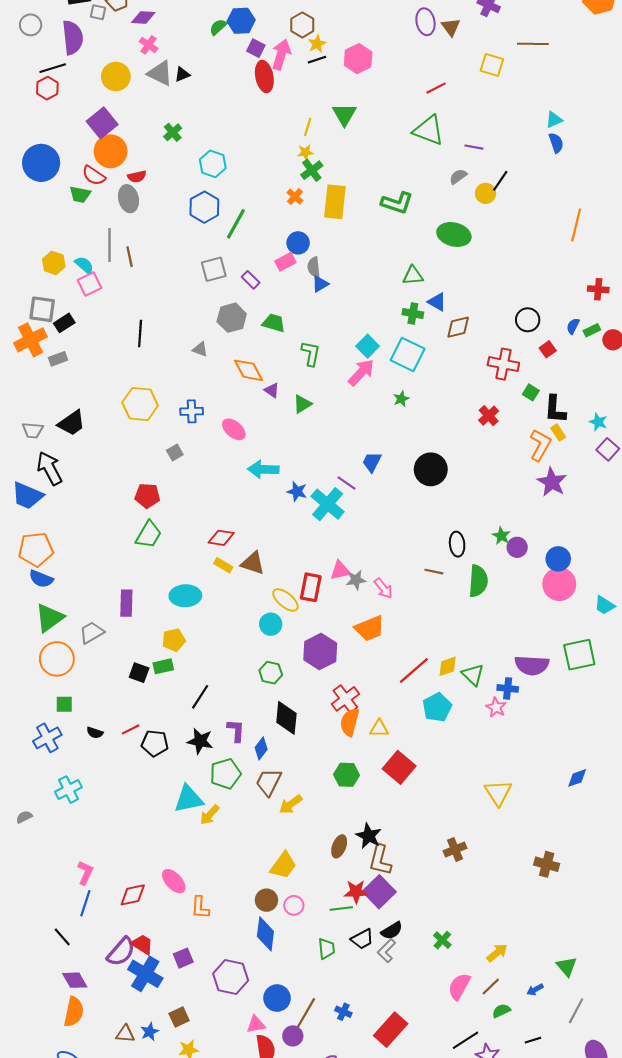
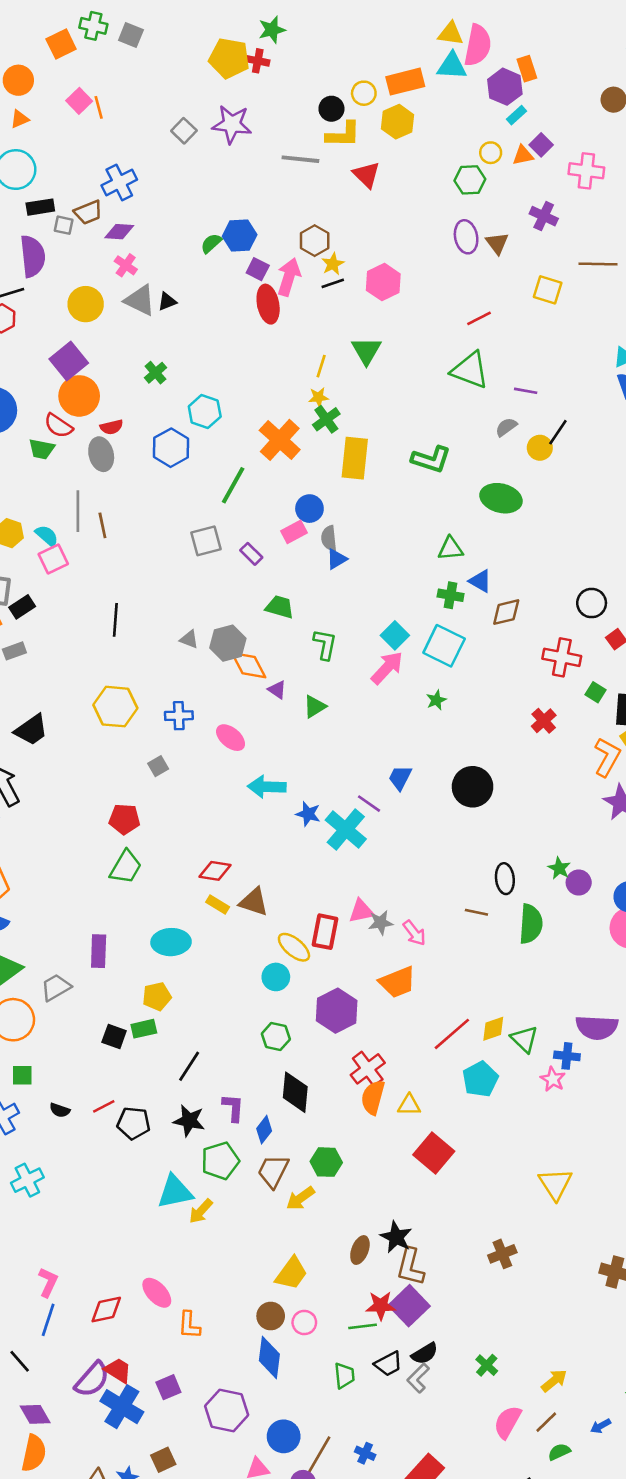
orange cross: (295, 197) -> (280, 440), moved, size x2.0
blue hexagon: (204, 207) -> (171, 448), moved
gray hexagon: (232, 318) -> (228, 643), moved
green hexagon: (347, 775) -> (326, 1162), moved

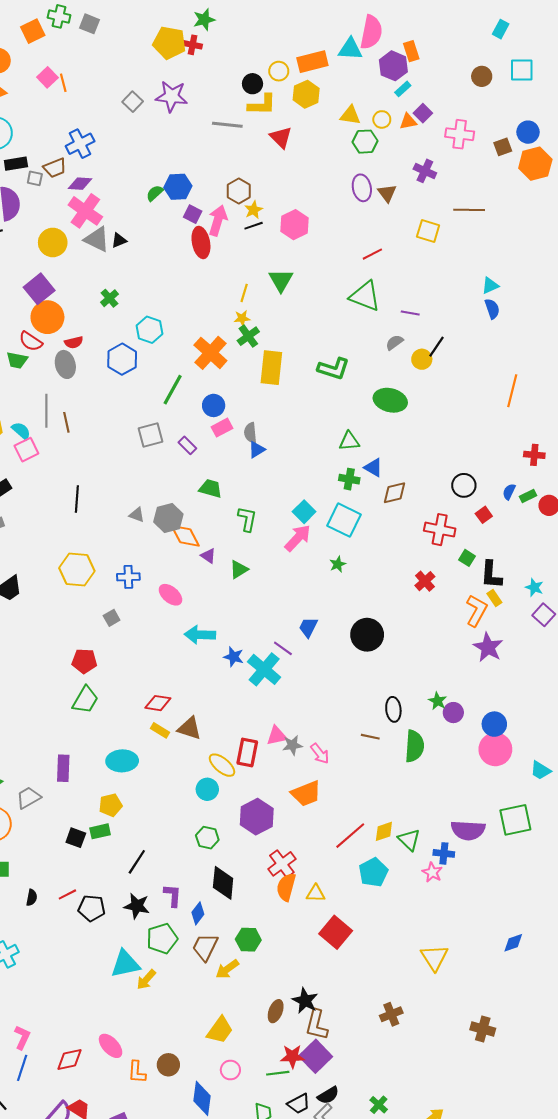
yellow triangle: (451, 34) -> (350, 115), moved
pink cross: (126, 265) -> (85, 211), size x1.8
blue circle: (309, 509) -> (214, 405), moved
black semicircle: (60, 1110) -> (32, 898), turned -98
brown circle: (271, 1316) -> (168, 1065), moved

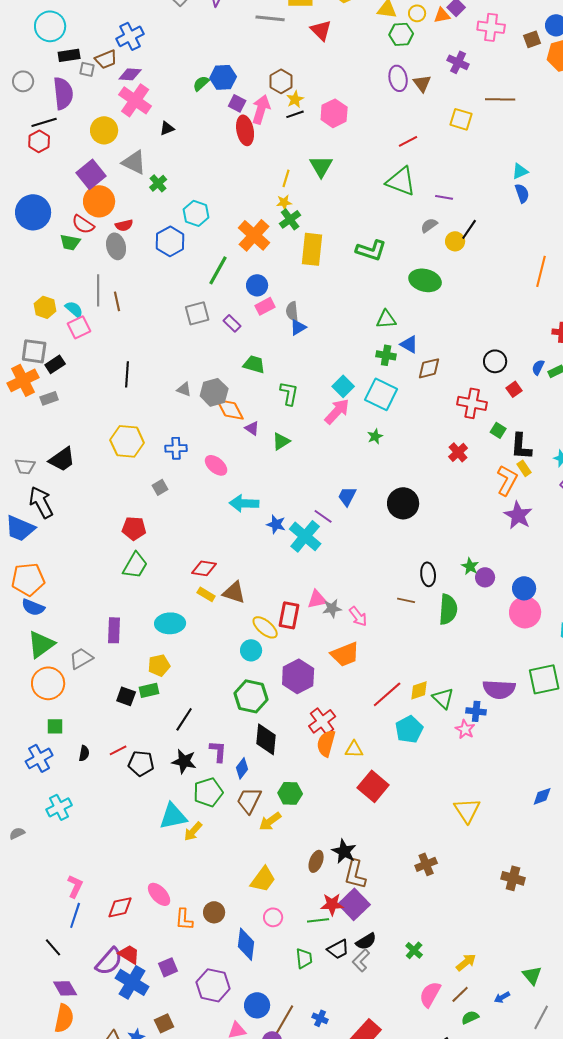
gray triangle: (97, 239) -> (134, 162), moved
green hexagon: (207, 838) -> (251, 696), size x1.5

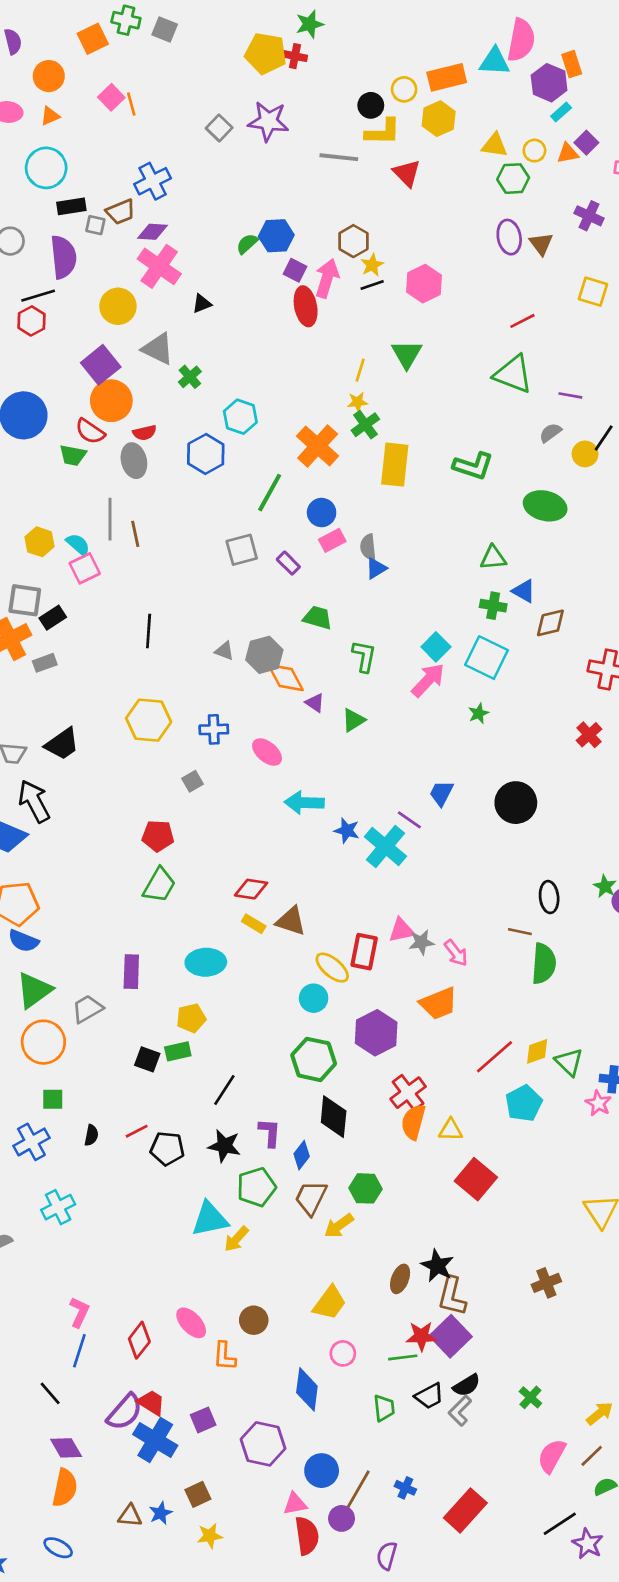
green semicircle: (448, 609) -> (544, 964), moved
red diamond: (120, 907) -> (139, 1340), turned -40
brown circle: (214, 912) -> (254, 1320), moved

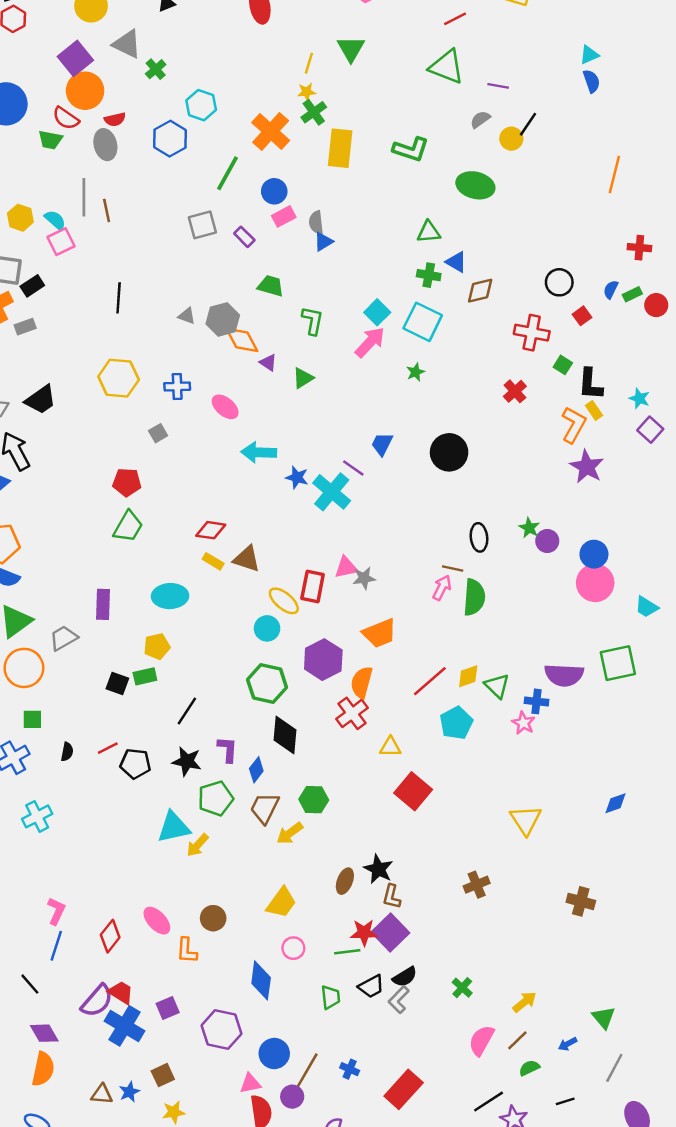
pink arrow: (456, 953) -> (442, 588), moved, turned -115
orange semicircle: (413, 1122) -> (362, 682), moved
brown L-shape: (452, 1296) -> (392, 897), size x0.7

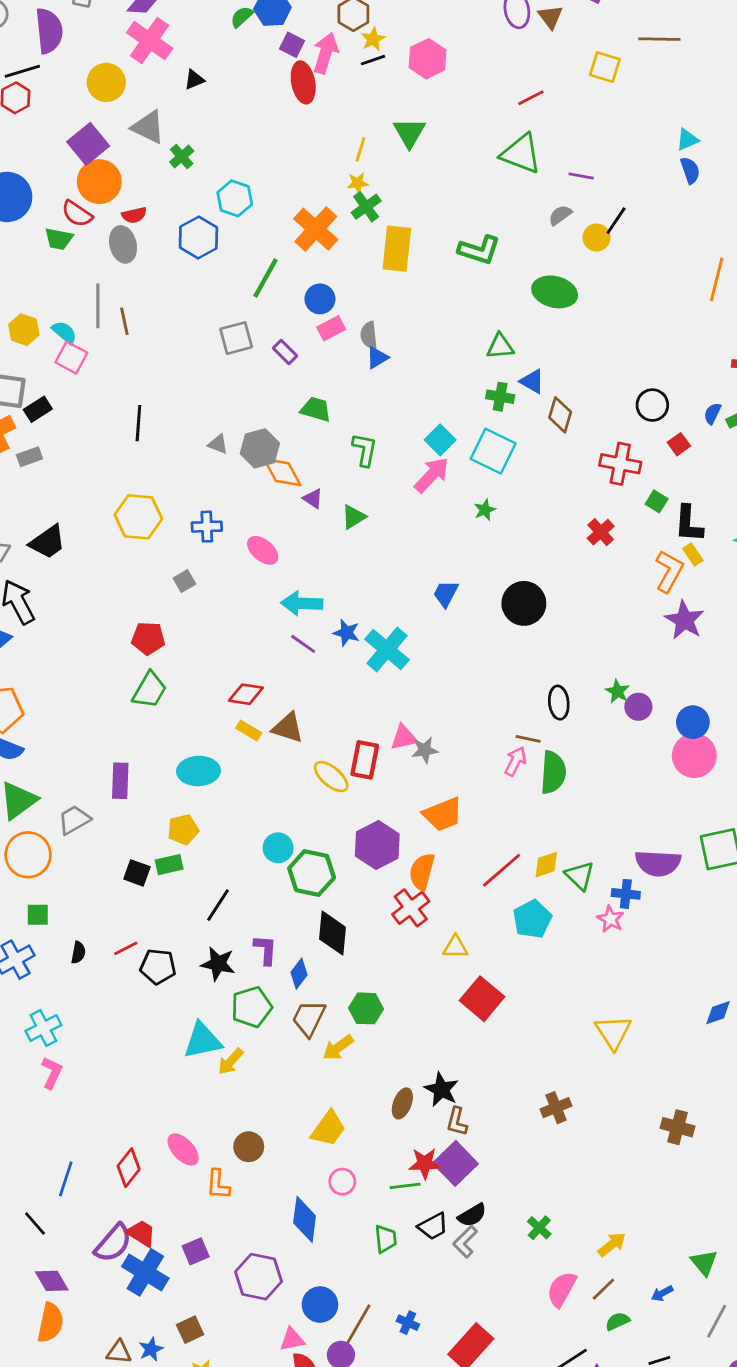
pink square: (61, 242) -> (71, 358), turned -36
brown diamond: (480, 291) -> (560, 415), turned -60
purple line: (353, 468) -> (303, 644), moved
cyan circle: (267, 628) -> (278, 848), moved
pink L-shape: (56, 911) -> (52, 1073), moved

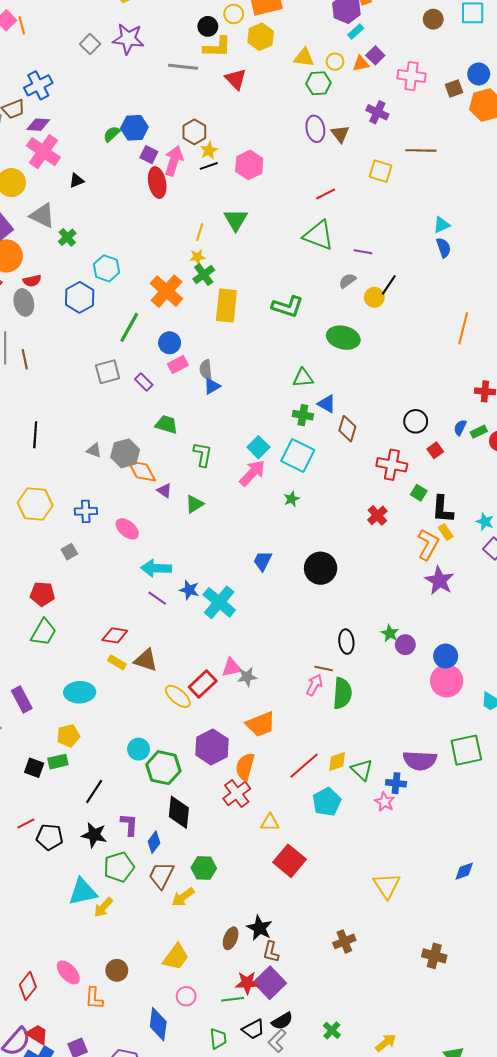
red rectangle: (365, 760) -> (203, 684), turned 36
purple rectangle: (120, 781) -> (22, 699), turned -30

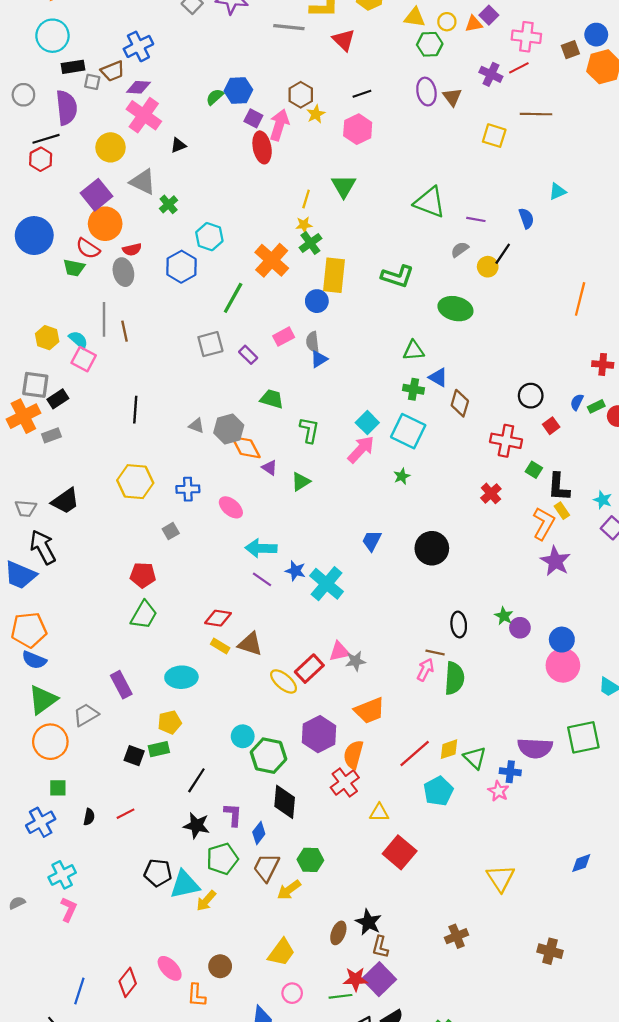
black line: (209, 166) -> (362, 94), moved
red line: (326, 194) -> (519, 68), moved
blue semicircle: (444, 248) -> (526, 218), moved
blue circle: (170, 343) -> (317, 301), moved
black pentagon: (50, 837) -> (158, 873), moved

